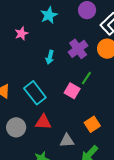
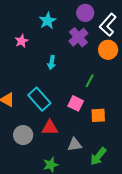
purple cross: (78, 49) -> (78, 37), moved
pink square: (72, 91) -> (76, 103), moved
orange square: (92, 124) -> (98, 115), moved, turned 35

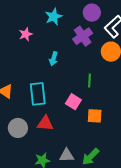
green line: (90, 81) -> (89, 81), turned -32
cyan rectangle: (39, 99) -> (38, 94), turned 30
gray triangle: (75, 145) -> (67, 155), moved

